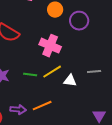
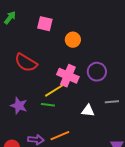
purple circle: (79, 21) -> (97, 72), moved
yellow line: (52, 72) -> (54, 91), moved

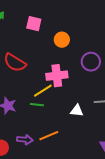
purple circle: (97, 72) -> (91, 62), moved
pink cross: (68, 76) -> (57, 76), turned -30

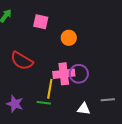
purple circle: (91, 62) -> (79, 74), moved
yellow line: (43, 91) -> (50, 89), turned -48

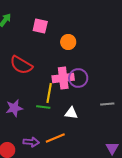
purple star: (15, 104) -> (14, 108), turned -30
white triangle: (84, 109) -> (71, 113), moved

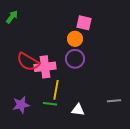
pink square: (40, 26) -> (84, 23), moved
pink cross: (63, 78) -> (45, 67), moved
purple circle: (78, 78) -> (75, 59), moved

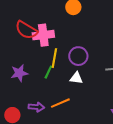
purple circle: (75, 59) -> (78, 56), moved
green line: (50, 104) -> (48, 72), turned -72

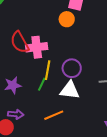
red semicircle: (26, 30) -> (20, 42), turned 30
white triangle: (76, 78) -> (70, 90), size x1.5
purple arrow: (36, 107) -> (16, 114), moved

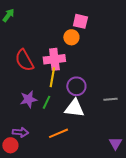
pink cross: (37, 47) -> (54, 59), moved
yellow line: (48, 70) -> (52, 77), moved
purple star: (13, 85) -> (28, 99), moved

